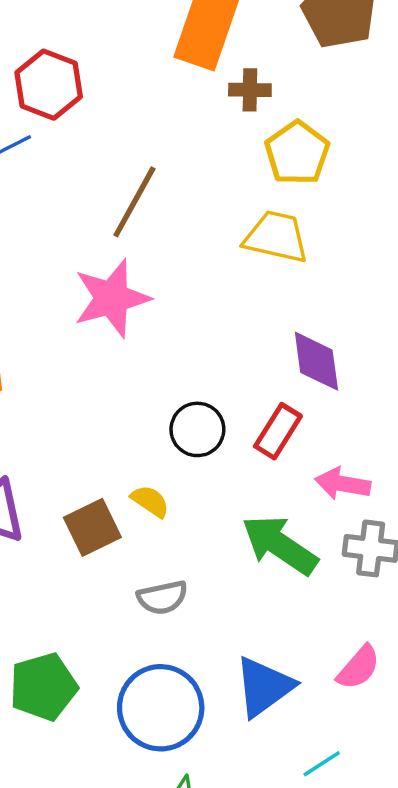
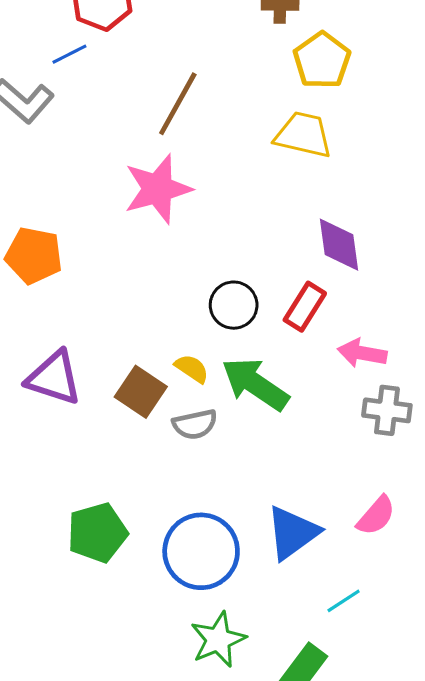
brown square: (92, 527) -> (141, 392), turned -30
green arrow: (280, 545) -> (255, 384), moved
gray semicircle: (162, 597) -> (195, 424), moved

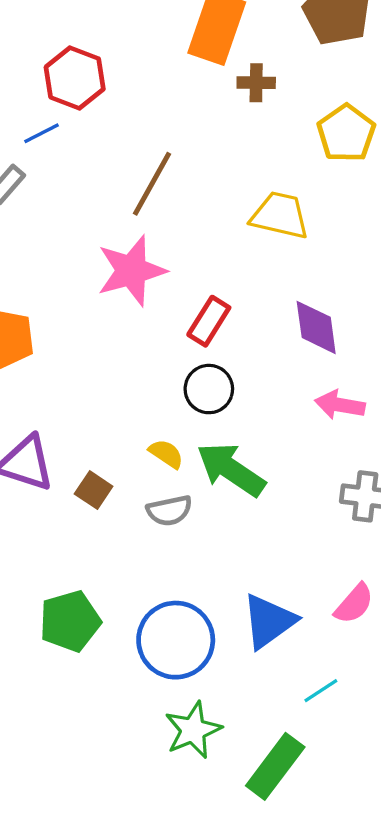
yellow pentagon: (322, 60) -> (346, 133), moved
red rectangle: (305, 307) -> (209, 321), moved
pink arrow: (362, 353) -> (340, 405), moved
brown square: (141, 392) -> (94, 490), moved, size x0.7

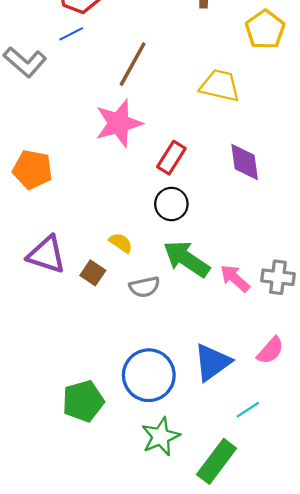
blue line: (41, 133) -> (71, 34), moved
pink arrow: (340, 405) -> (235, 278), moved, turned 32
yellow semicircle: (166, 454) -> (121, 243), moved
green pentagon: (70, 621) -> (83, 401), moved

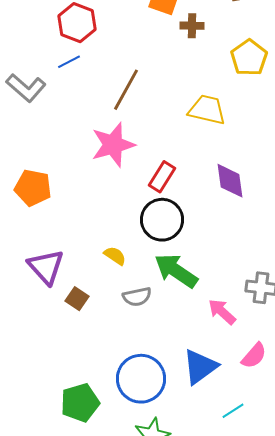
black circle: (171, 204) -> (162, 220), size x1.4
purple triangle: (46, 255) -> (46, 267), turned 30
brown square: (93, 273) -> (77, 299), moved
pink arrow: (235, 278) -> (222, 312), moved

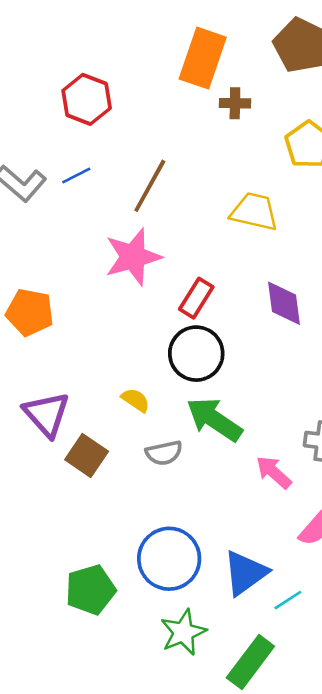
blue line: (69, 62) -> (76, 175), moved
brown square: (77, 299) -> (87, 456), size x1.4
blue triangle: (200, 367) -> (245, 573), moved

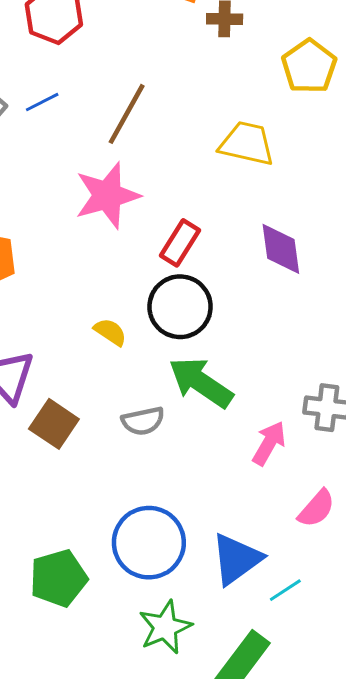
yellow semicircle: (136, 400) -> (110, 332), moved
pink arrow: (274, 472) -> (269, 443), turned 78

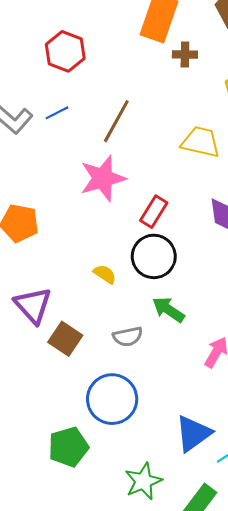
green arrow: (201, 382) -> (168, 310), size x0.7
blue circle: (149, 543) -> (112, 399), moved

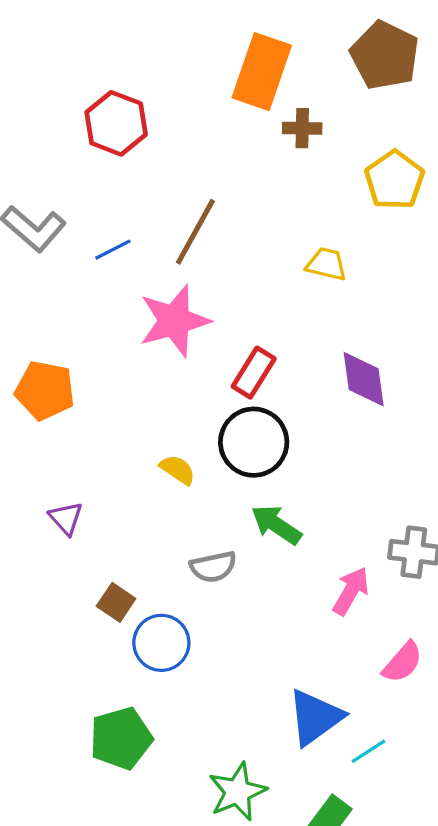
blue line: (57, 113) -> (113, 250), moved
yellow trapezoid: (201, 142) -> (326, 264), size x0.7
purple triangle: (33, 305) -> (66, 518), size x0.6
brown square: (65, 339) -> (116, 602), moved, size x0.7
blue circle: (112, 399) -> (161, 643), moved, size x0.7

